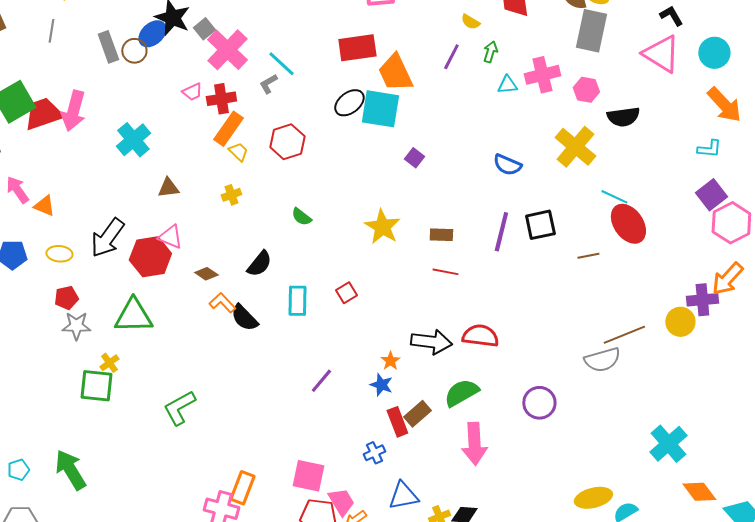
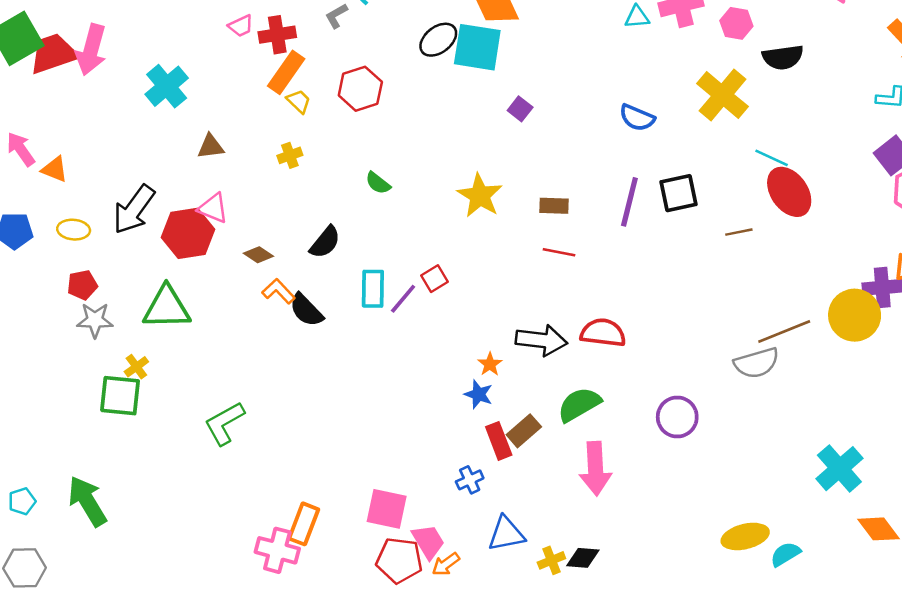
yellow circle: (680, 322) -> (855, 315), size x1.4
purple line: (321, 381) -> (403, 299), moved

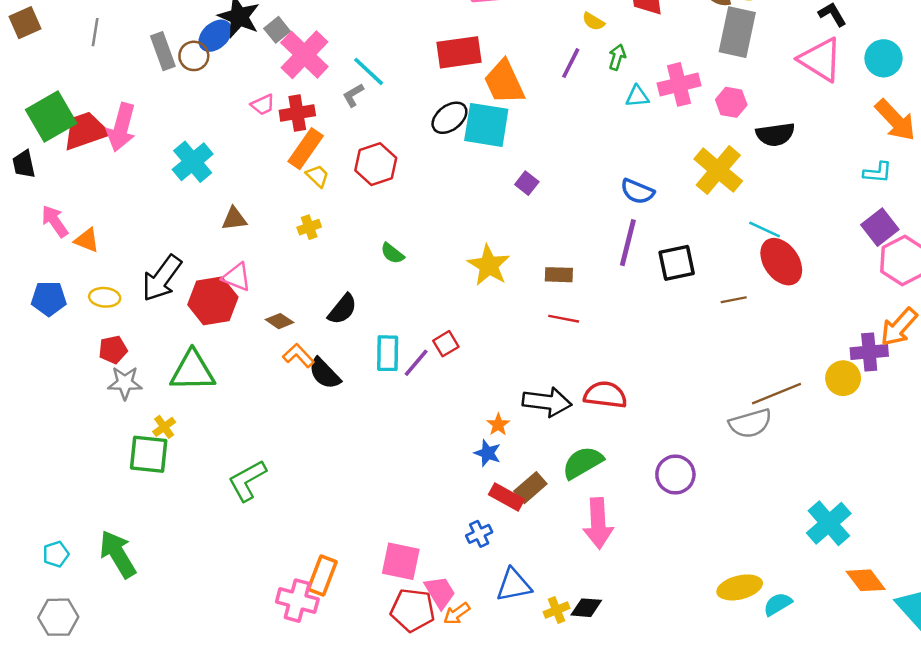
purple line: (629, 202) -> (628, 243), moved
yellow circle: (855, 315) -> (843, 378), size x0.7
red rectangle: (499, 441) -> (507, 497), turned -40

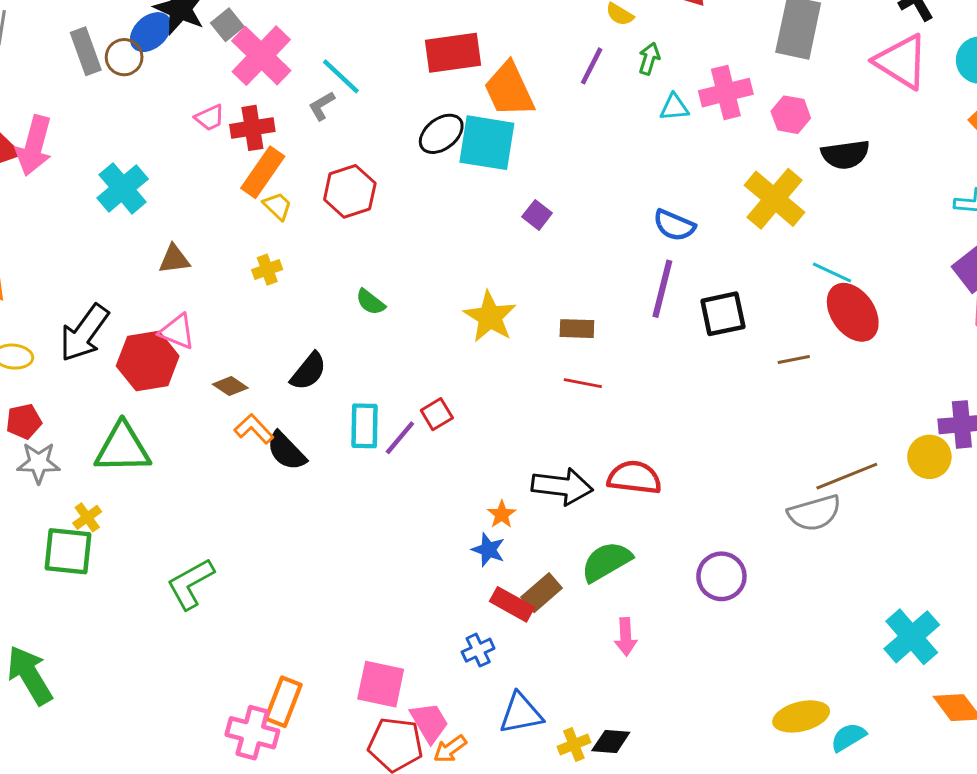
pink arrow: (598, 523) -> (626, 637), size x0.6

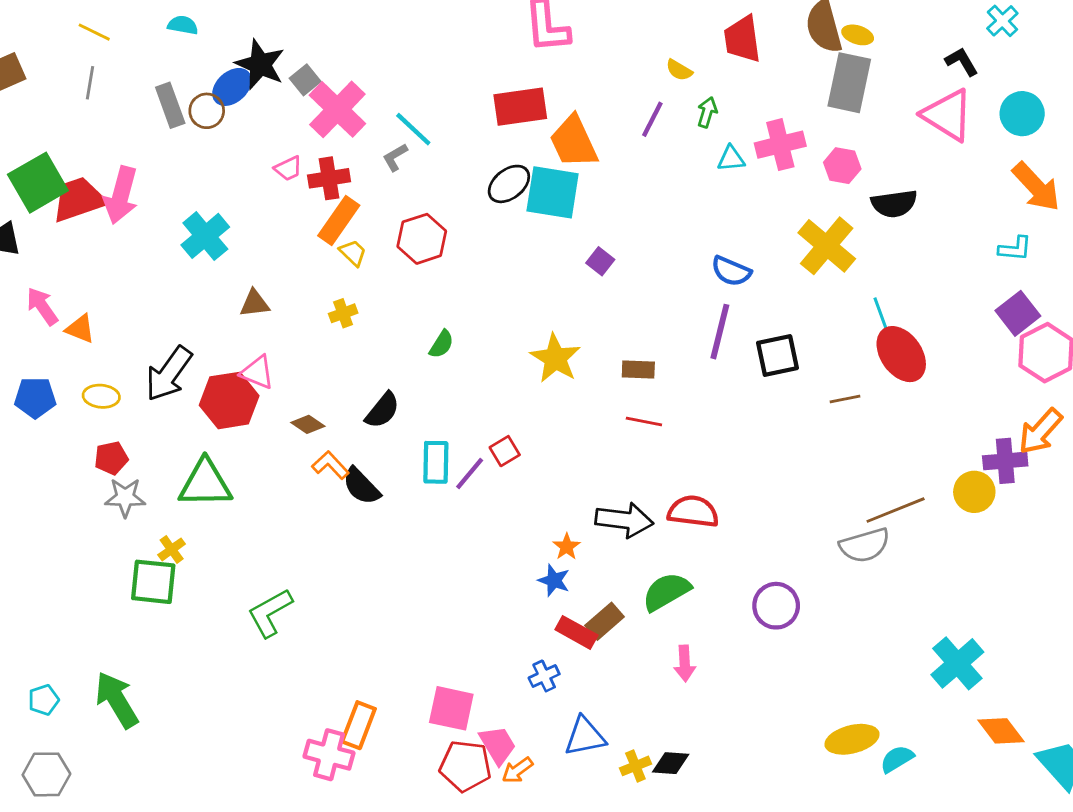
cyan line: (832, 272) -> (882, 316), turned 45
green semicircle: (370, 302) -> (441, 344), turned -96

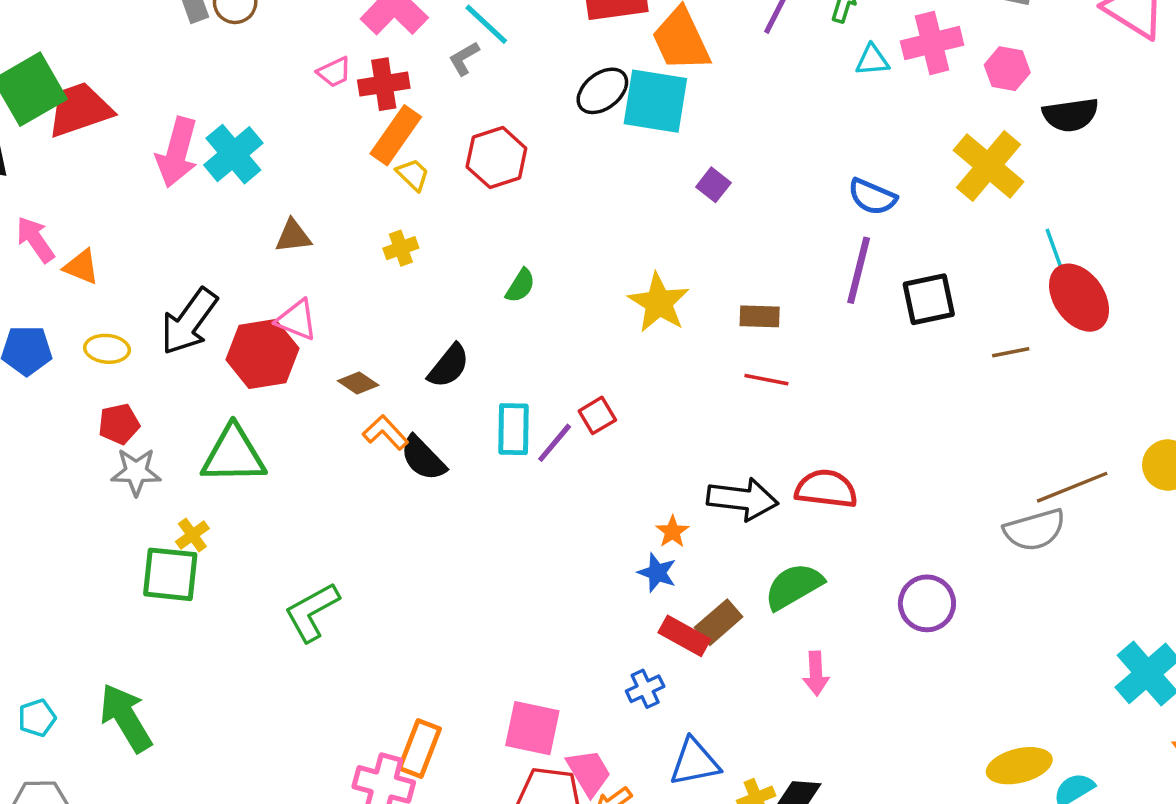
pink arrow: (121, 195) -> (177, 152), moved

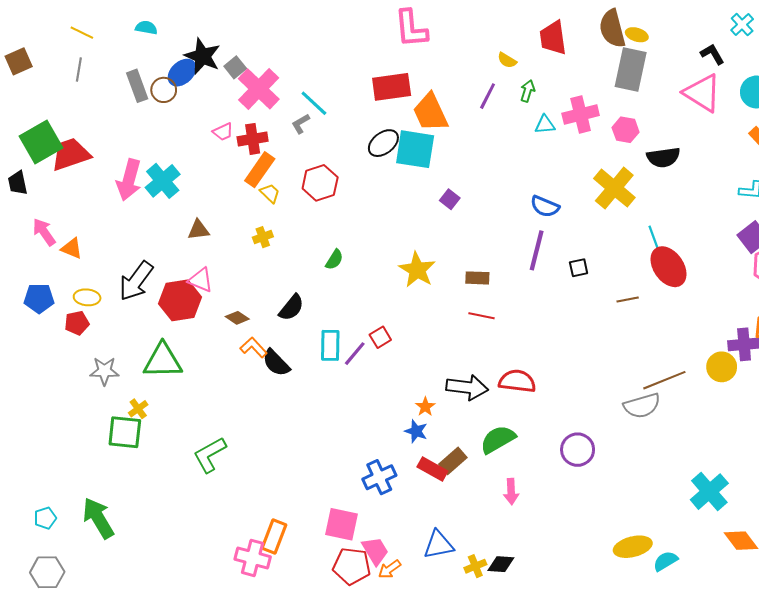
black square: (929, 299) -> (579, 268), size x0.6
red pentagon: (119, 424) -> (77, 323), moved
blue cross: (645, 689) -> (379, 477), moved, size x1.5

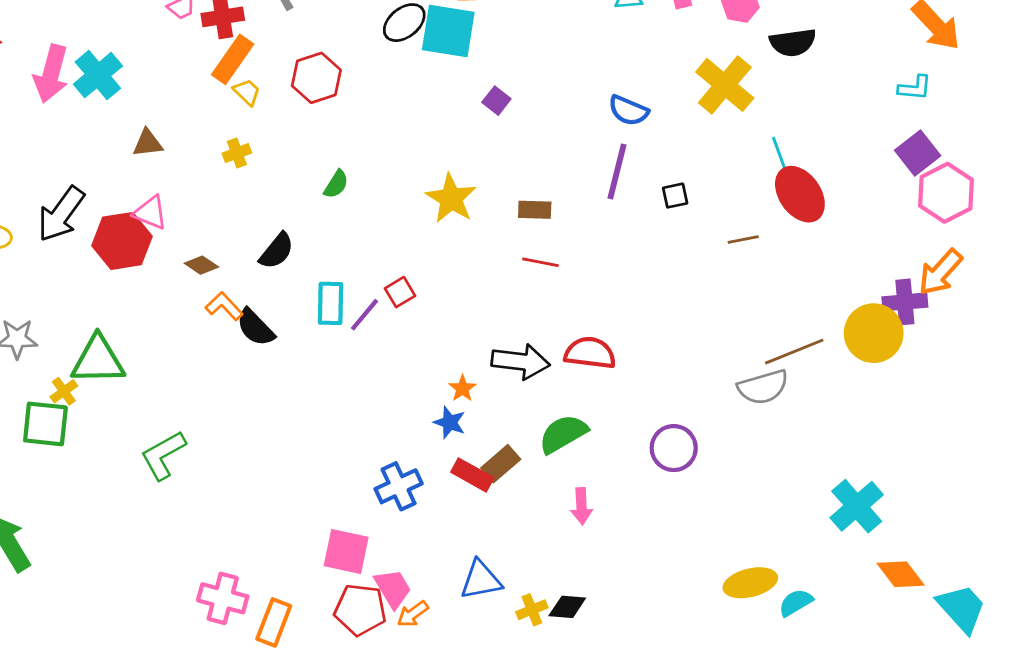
green triangle: (163, 361) -> (98, 360), moved
yellow circle: (722, 367) -> (874, 333), size x1.4
orange rectangle: (274, 536) -> (274, 622), moved

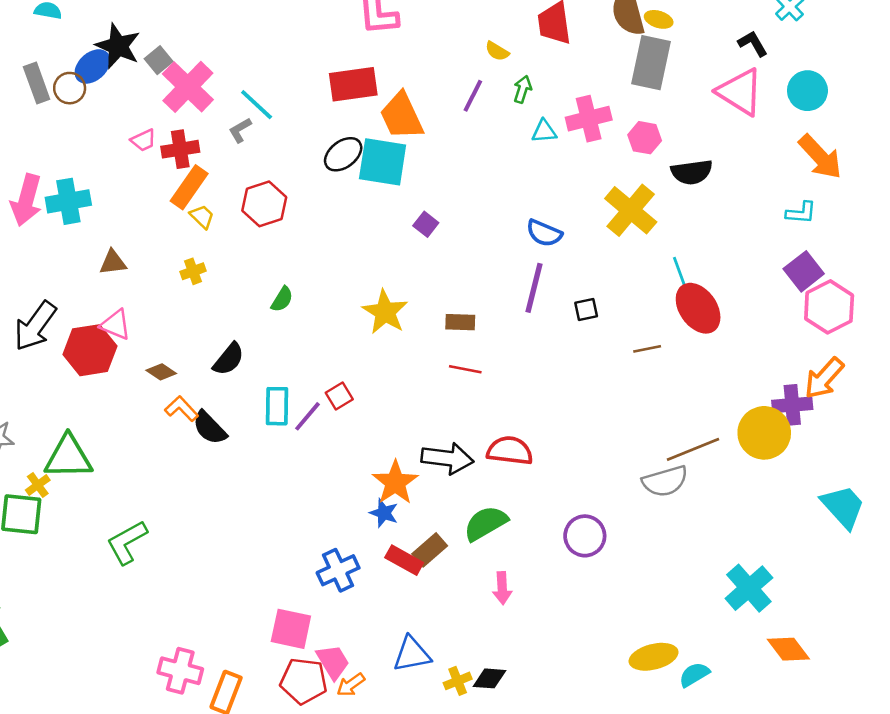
cyan cross: (98, 75) -> (68, 201), turned 30
orange star: (462, 388) -> (395, 482), size x1.8
cyan trapezoid: (962, 608) -> (843, 507), moved

